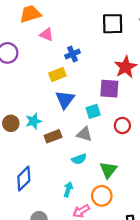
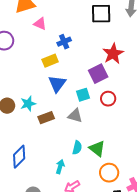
purple square: (109, 89) -> (98, 74), turned -30
red circle: (122, 125) -> (108, 99), moved
cyan semicircle: (79, 159) -> (77, 148), moved, turned -56
green triangle: (108, 170) -> (97, 149), turned -30
orange circle: (102, 196) -> (109, 173), moved

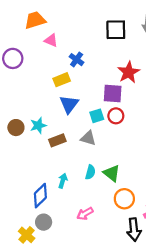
blue cross: (64, 42) -> (77, 60), turned -32
purple square: (98, 74) -> (113, 94), turned 30
red circle: (108, 99) -> (116, 116), moved
blue diamond: (19, 157) -> (40, 196), moved
cyan arrow: (60, 167) -> (63, 181), moved

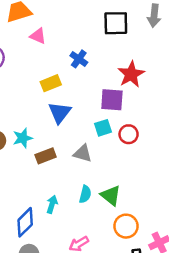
blue cross: (77, 60) -> (79, 59), moved
cyan square: (97, 116) -> (103, 128), moved
red circle: (116, 116) -> (129, 134), moved

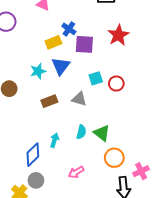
blue cross: (79, 59) -> (69, 29), moved
purple square: (112, 100) -> (84, 44), moved
cyan star: (23, 138) -> (38, 71), moved

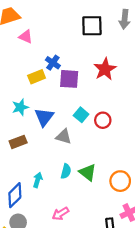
blue triangle: (61, 66) -> (44, 117), moved
cyan square: (96, 78) -> (81, 115), turned -32
brown rectangle: (49, 101) -> (18, 142), moved
orange circle: (114, 158) -> (120, 181), moved

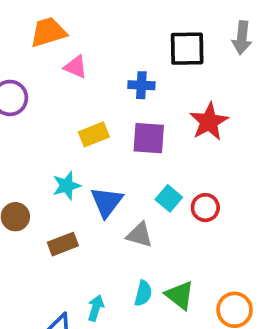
blue cross: (53, 63) -> (141, 85), moved, turned -32

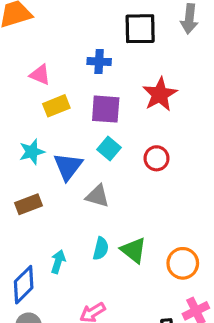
pink triangle: (76, 67) -> (40, 75), moved
cyan square: (169, 198) -> (109, 148), moved
red circle: (205, 208) -> (157, 158), moved

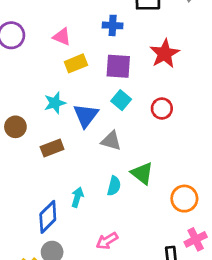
green triangle: (134, 250) -> (142, 173), moved

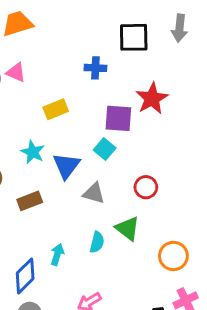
pink triangle: (62, 37) -> (16, 72), moved
purple square: (118, 66) -> (118, 118), moved
cyan star: (55, 103) -> (33, 152), turned -30
red circle: (162, 108) -> (146, 187), moved

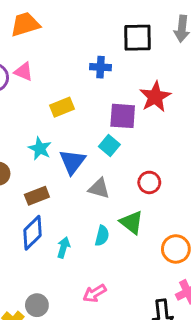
blue diamond: (25, 276) -> (32, 233), moved

